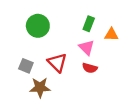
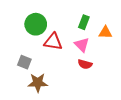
red triangle: (57, 63) -> (53, 42), moved, turned -36

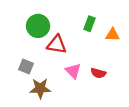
pink triangle: (82, 45) -> (73, 71), moved
red semicircle: (85, 64) -> (98, 73), moved

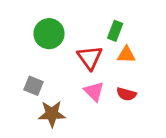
orange triangle: (113, 35) -> (126, 55), moved
red triangle: (57, 45) -> (90, 58), moved, turned 45

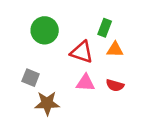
red triangle: (90, 58) -> (82, 52), turned -35
pink triangle: (94, 91) -> (86, 83), turned -42

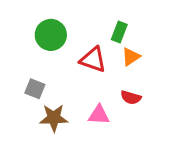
orange triangle: (115, 50) -> (131, 57), turned -36
pink triangle: (86, 83) -> (99, 115), moved

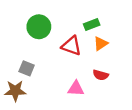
green rectangle: (119, 32) -> (92, 25), turned 48
brown star: (54, 118) -> (15, 91), moved

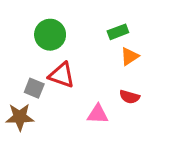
red triangle: (71, 46) -> (62, 75), moved

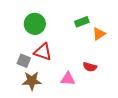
orange triangle: (130, 56) -> (99, 34), moved
brown star: (20, 117) -> (32, 81), moved

